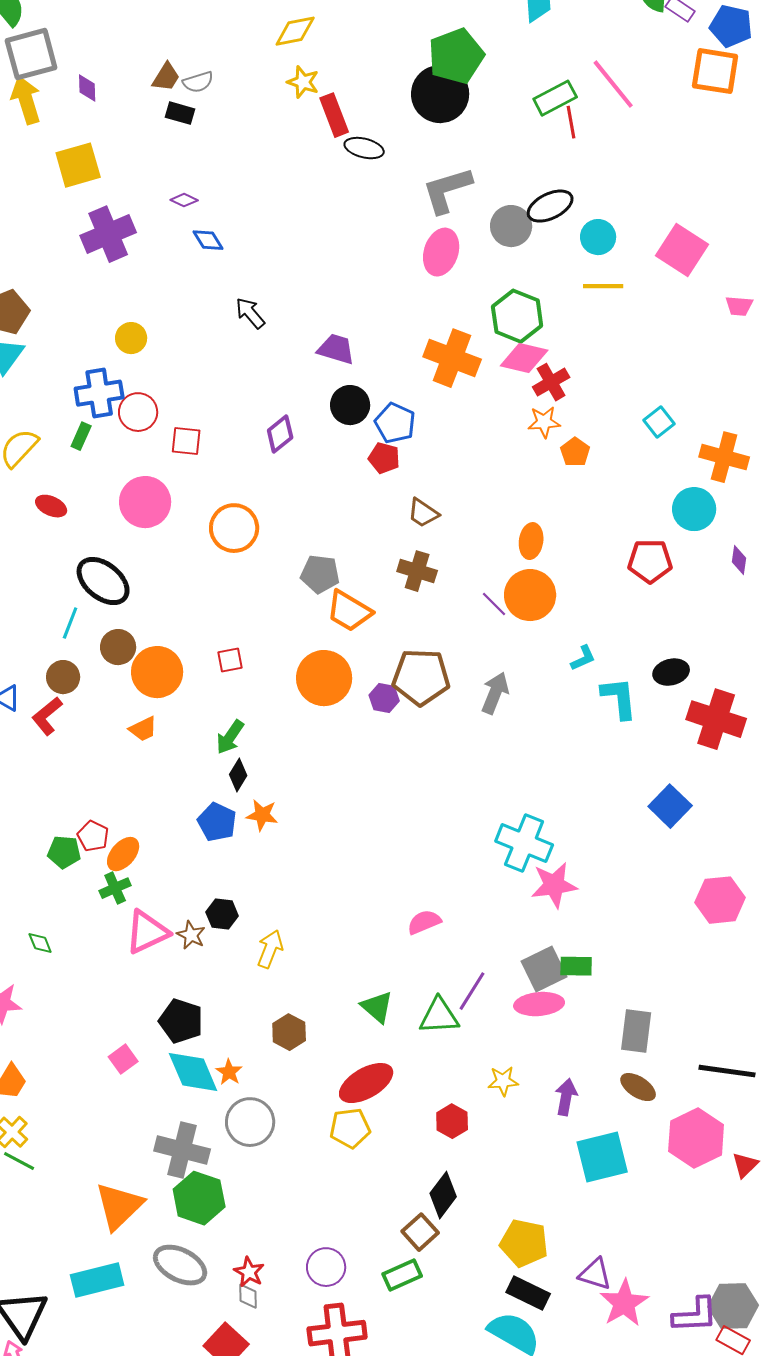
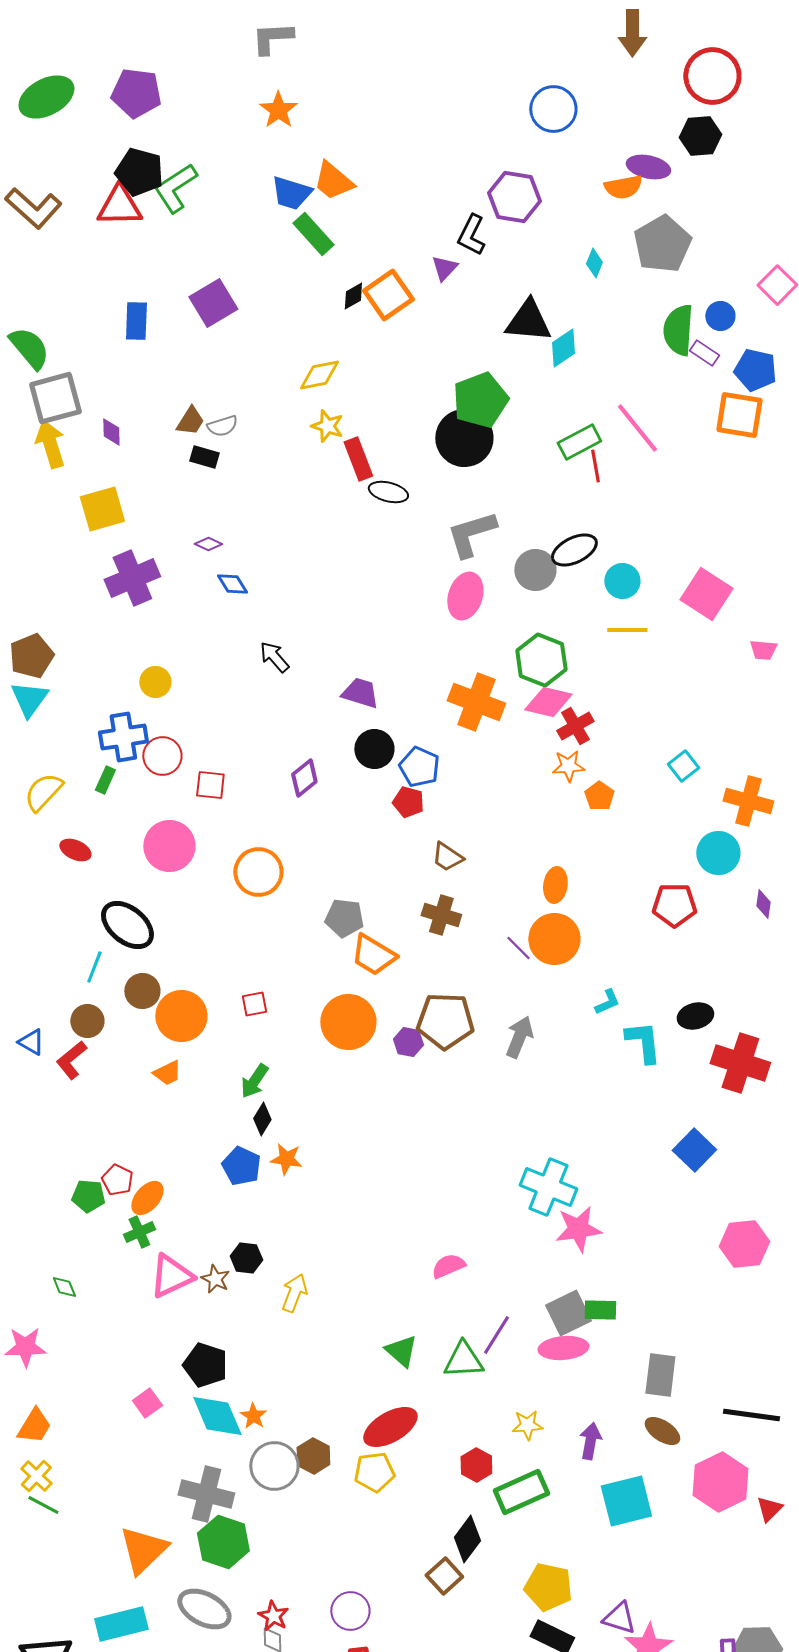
brown hexagon: (289, 1032) -> (313, 1456), moved
green rectangle: (402, 1275) -> (521, 1492), moved, size x1.4

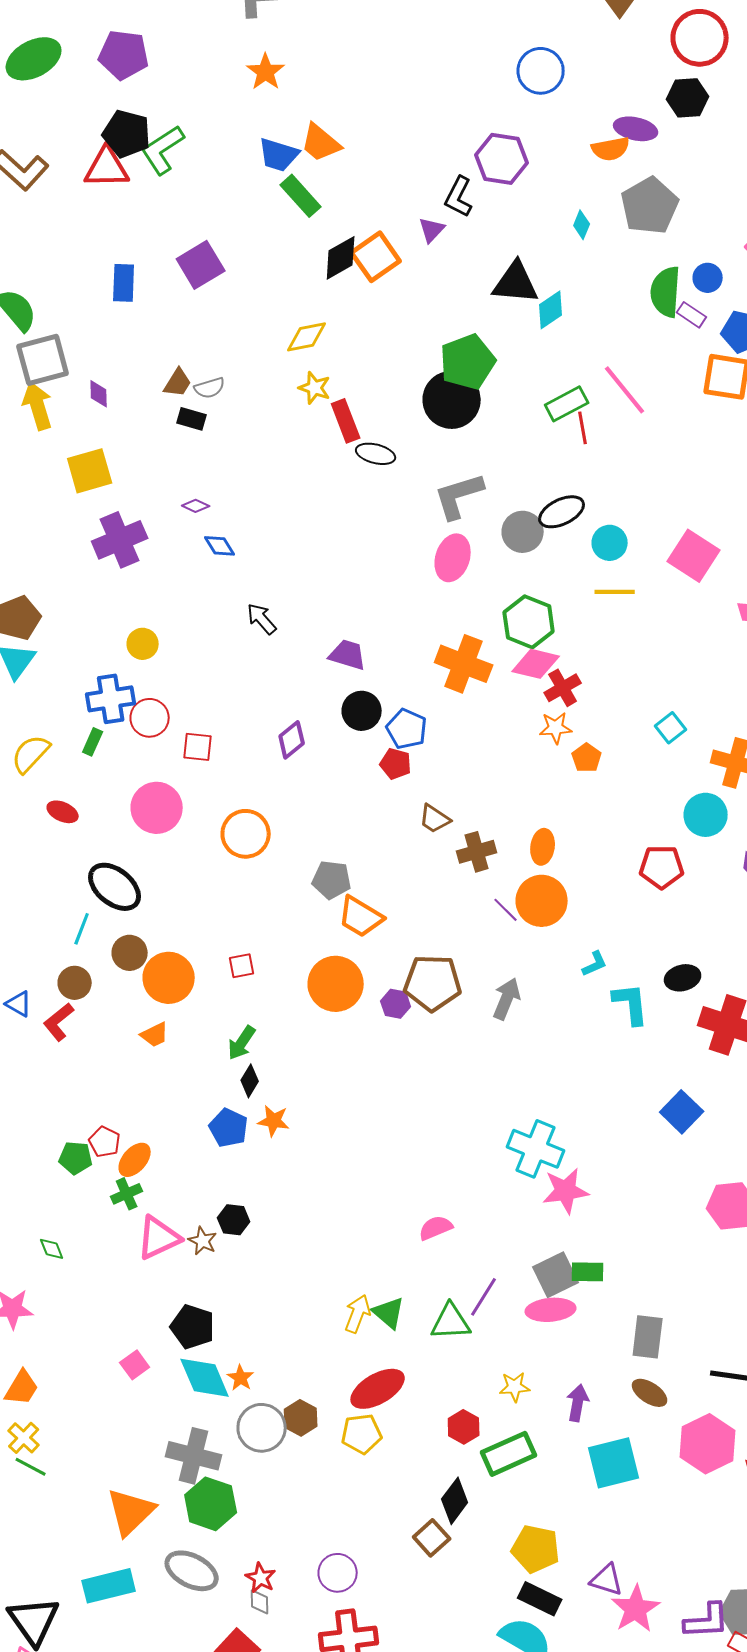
black diamond: (353, 296) -> (341, 258), size x1.6
brown cross: (441, 915) -> (477, 852), moved, turned -33
yellow arrow: (294, 1293) -> (358, 1314), moved

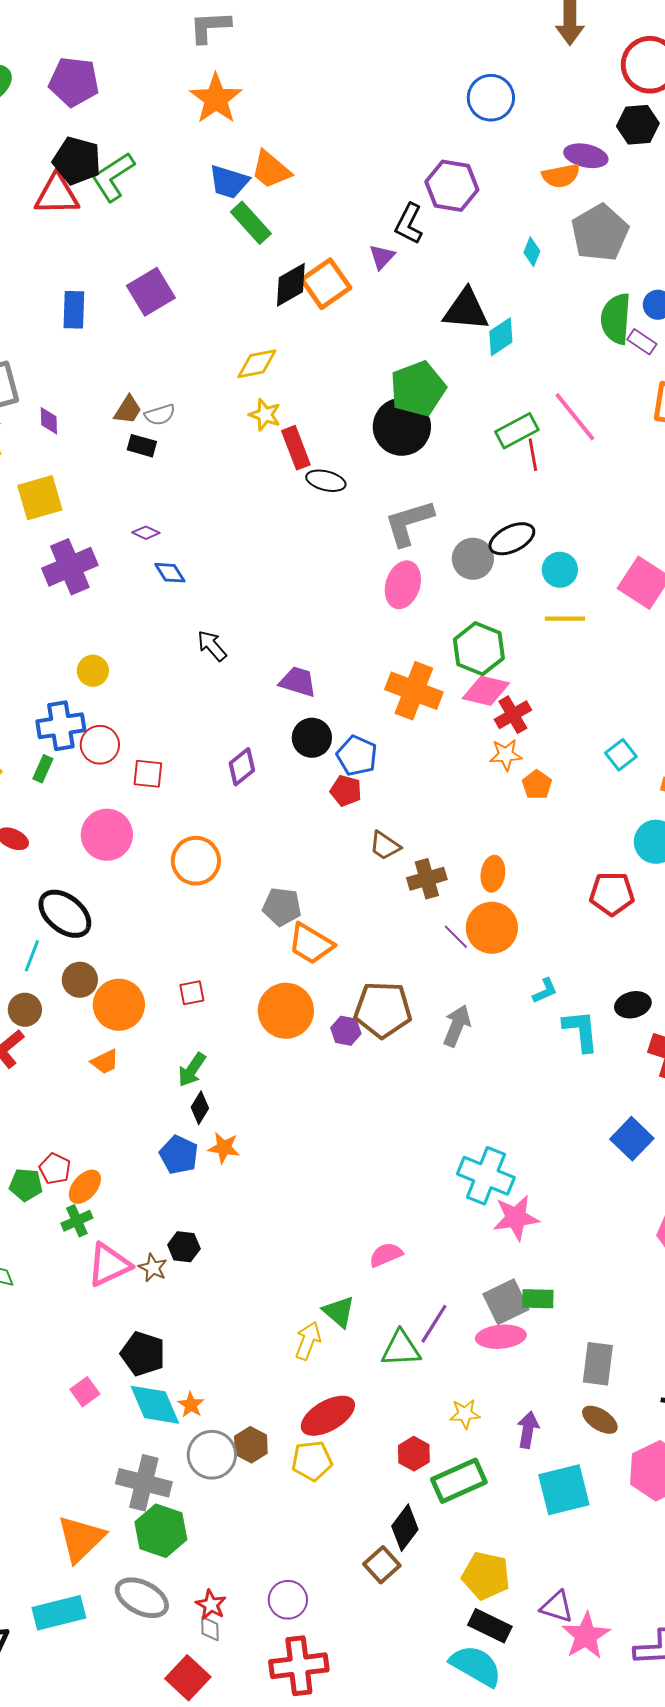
orange star: (266, 72) -> (216, 99), size x1.4
green triangle: (389, 1313) -> (339, 1312), moved

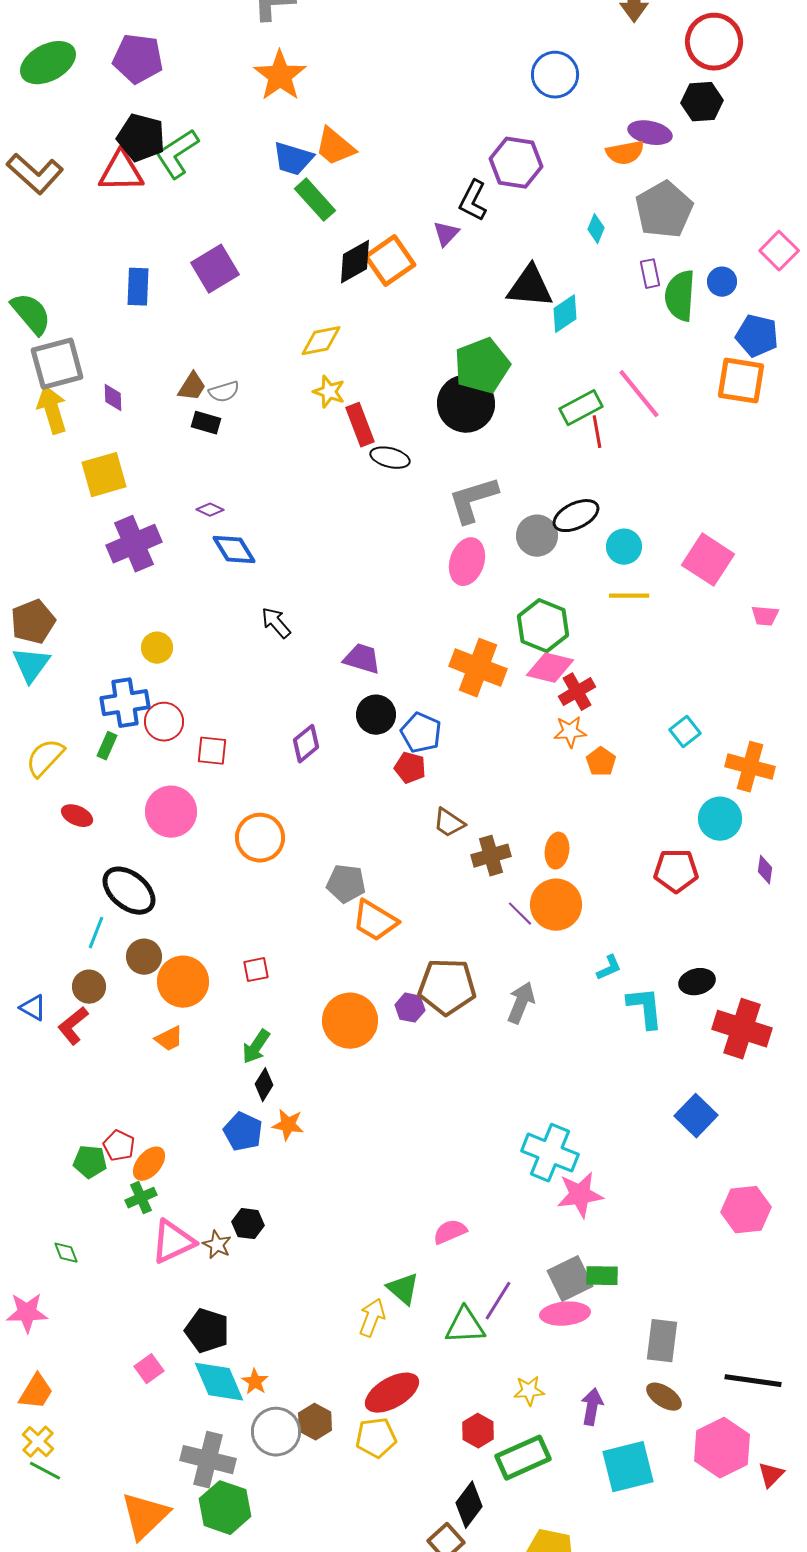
purple rectangle: (642, 342) -> (650, 274), moved, turned 44
blue diamond: (170, 573) -> (234, 550), size x1.4
orange circle: (286, 1011) -> (350, 1021), moved

